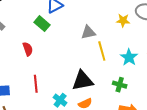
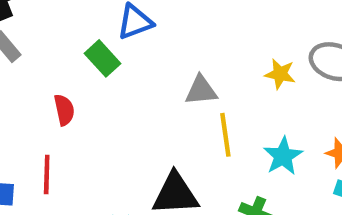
red line: (36, 84) -> (47, 174), moved

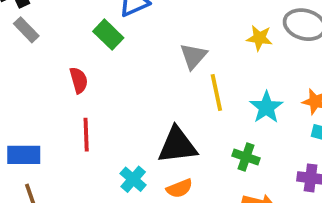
gray triangle: (201, 90) -> (193, 56), turned -40
red line: (47, 174) -> (86, 135), moved

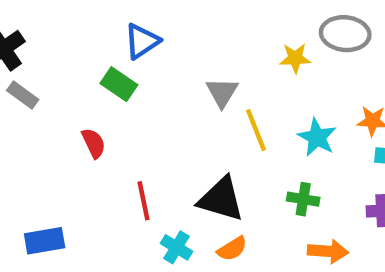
red line: (86, 135) -> (144, 201), moved
black triangle: (177, 145) -> (221, 199), turned 33

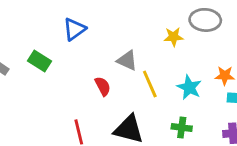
green rectangle: (119, 84) -> (40, 61), moved
gray triangle: (222, 92) -> (127, 60), turned -35
red semicircle: (94, 143) -> (103, 86), moved

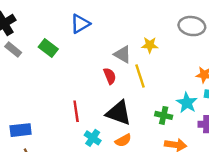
yellow star: (174, 37) -> (150, 45), moved
red semicircle: (103, 86) -> (110, 76), moved
cyan star: (189, 87) -> (187, 103), moved

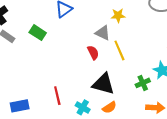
yellow star: (150, 45) -> (118, 15), moved
red line: (76, 111) -> (57, 96), moved
green cross: (164, 115) -> (143, 83), turned -32

